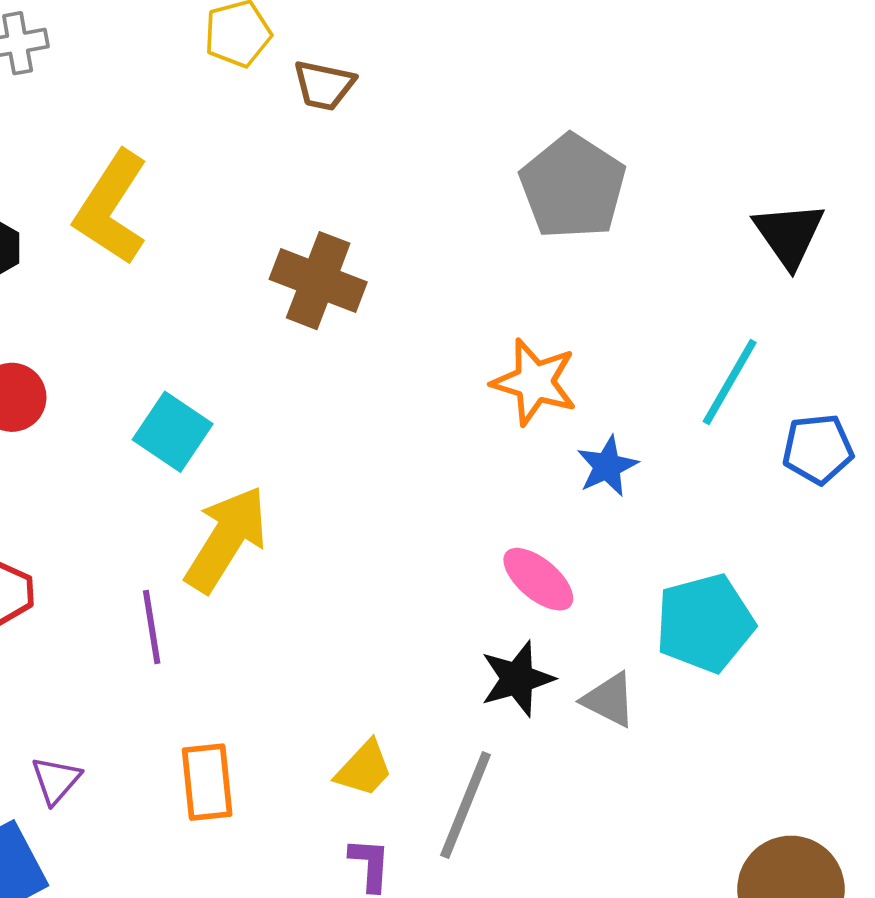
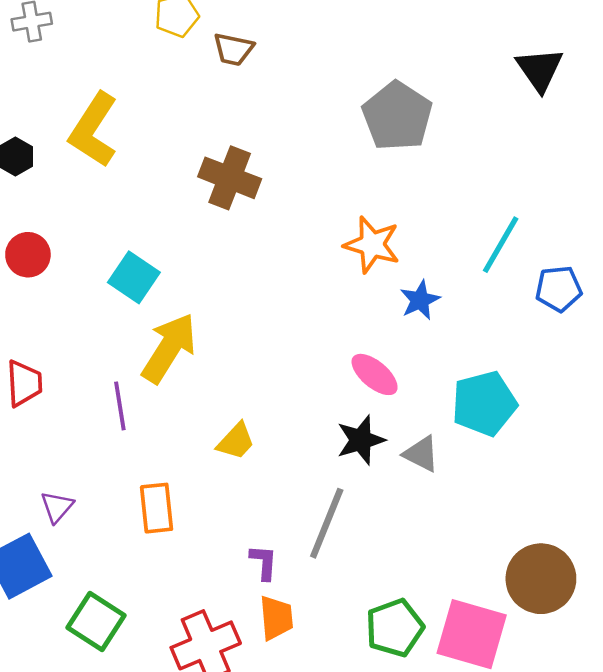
black triangle: (789, 235) -> (540, 69), moved
yellow trapezoid: (364, 769) -> (236, 441), moved

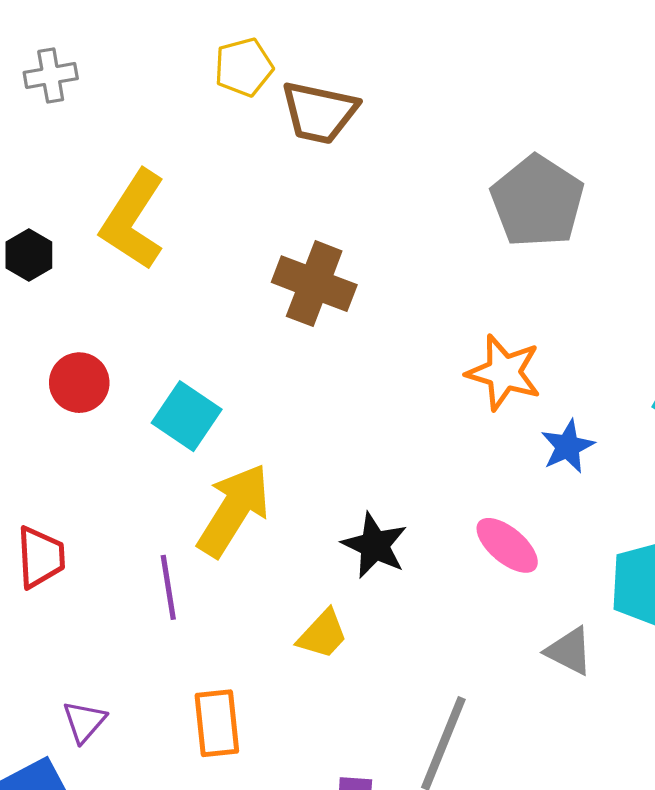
brown trapezoid: (233, 49) -> (319, 112), size x1.4
red circle: (28, 255) -> (79, 383), moved
black star: (361, 440) -> (375, 545), moved, turned -30

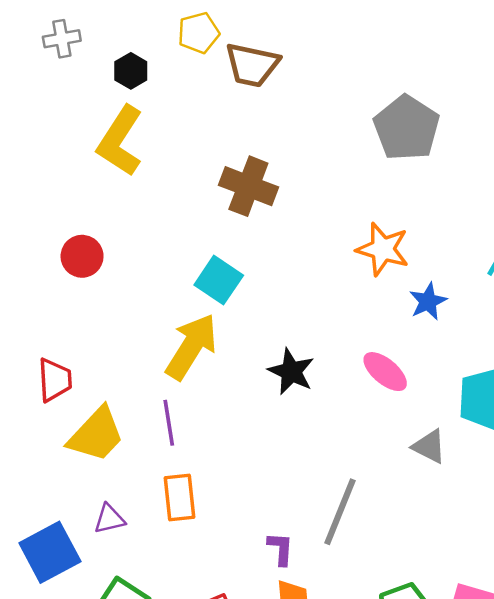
black hexagon: (29, 255) -> (131, 71), moved
cyan square: (187, 416) -> (219, 280), moved
purple line: (168, 587) -> (169, 423), moved
yellow trapezoid: (323, 634) -> (96, 435), moved, size x1.6
purple triangle: (84, 722) -> (109, 519), moved, turned 36

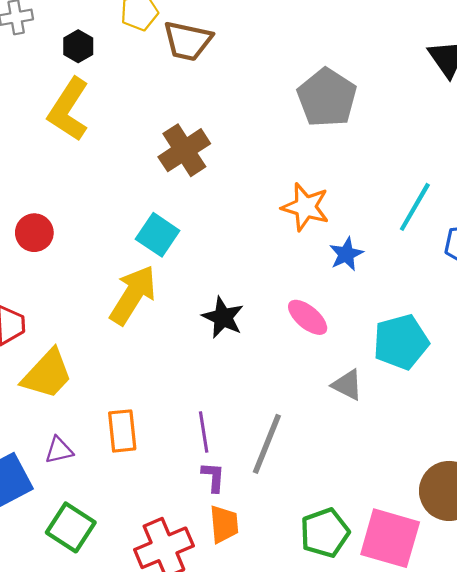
brown cross: (248, 186) -> (184, 150), turned 36
red circle: (82, 256) -> (34, 233), moved
purple line: (169, 423) -> (204, 432), moved

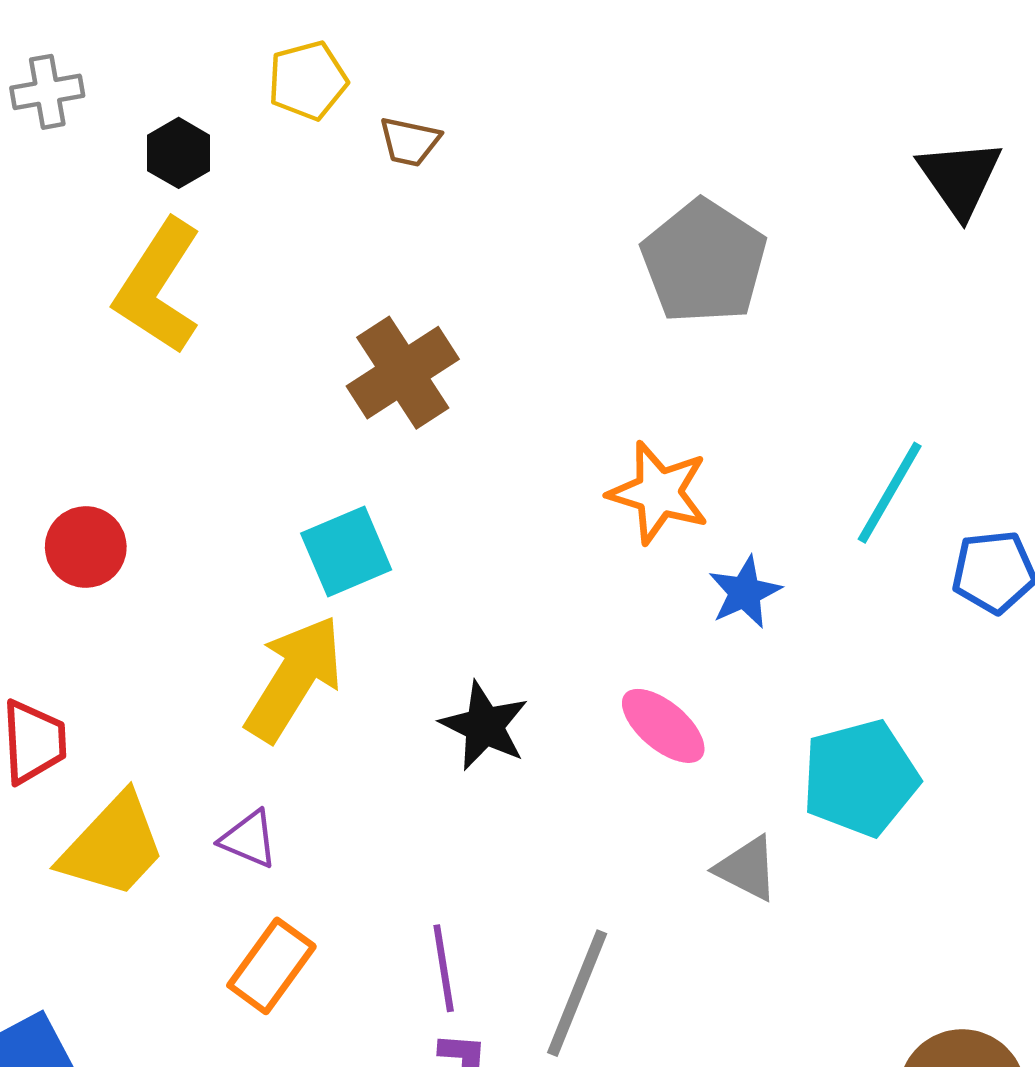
brown trapezoid: (188, 41) -> (410, 142), size x0.6
cyan square: (158, 235) -> (346, 552), turned 33
orange rectangle: (122, 431) -> (271, 966), turned 42
purple triangle: (59, 450) -> (249, 839), moved, turned 36

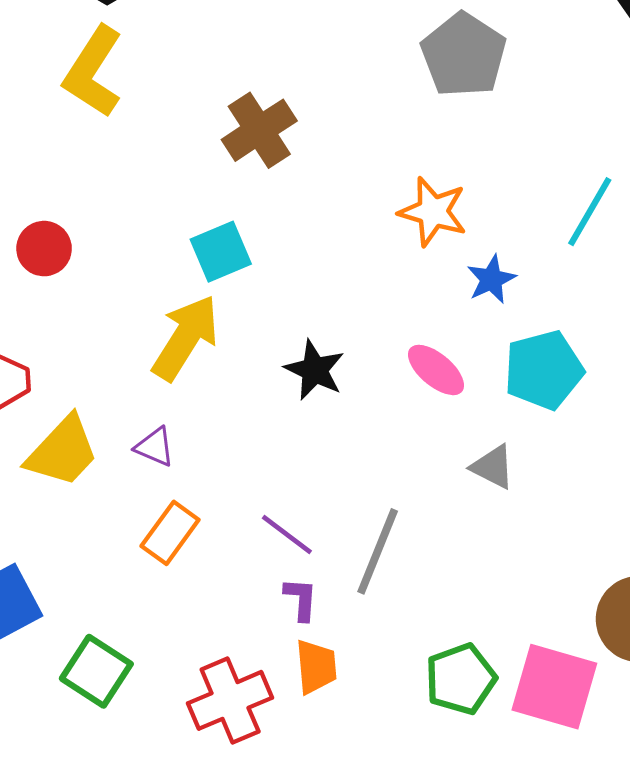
cyan pentagon: (860, 778) -> (544, 370), moved
purple line: (444, 968) -> (287, 534), turned -44

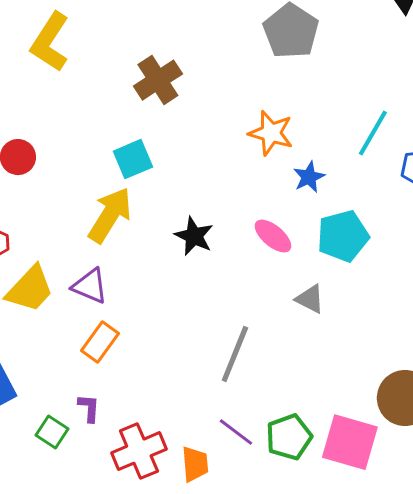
purple triangle: (155, 447) -> (90, 286), size x1.4
purple line: (287, 534) -> (236, 432), moved
purple L-shape: (301, 599) -> (89, 408), moved
orange trapezoid: (316, 667) -> (195, 464), moved
green square: (96, 671) -> (52, 432), size x0.7

